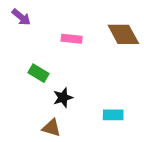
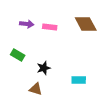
purple arrow: (21, 17) -> (27, 24), moved, turned -32
green rectangle: (39, 73) -> (18, 55), moved

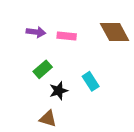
green rectangle: (18, 55) -> (43, 69), moved, turned -72
cyan rectangle: (79, 80) -> (91, 81), moved, turned 56

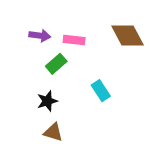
green rectangle: (43, 69) -> (56, 64), moved
black star: (59, 91) -> (47, 101), moved

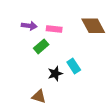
black star: (47, 101) -> (55, 74), moved

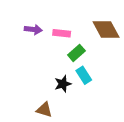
green rectangle: (41, 46) -> (76, 53), moved

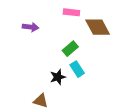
pink rectangle: (62, 33) -> (71, 12), moved

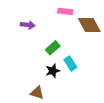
green rectangle: (70, 49) -> (53, 48), moved

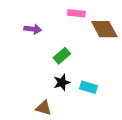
cyan rectangle: (70, 63) -> (89, 87), moved, turned -40

